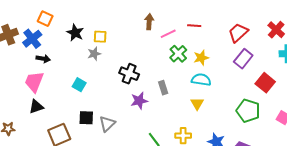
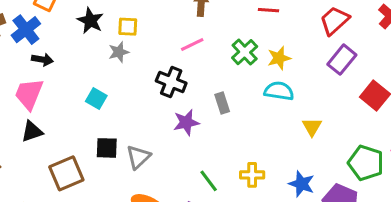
pink line: (168, 34) -> (192, 45), moved
yellow triangle: (197, 104) -> (312, 127), moved
green pentagon: (248, 111) -> (366, 163), moved

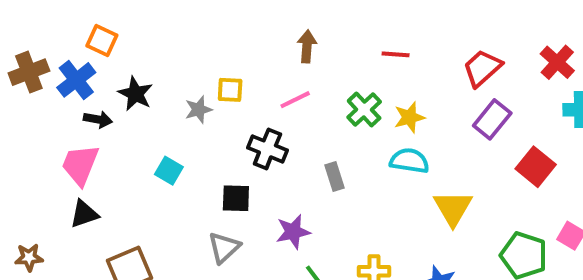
black star: (90, 21) -> (135, 94), moved
yellow square: (128, 27) -> (230, 90), moved
purple star: (186, 122) -> (293, 232), moved
yellow triangle: (312, 127) -> (453, 208), size x1.5
black square: (107, 148) -> (236, 198), moved

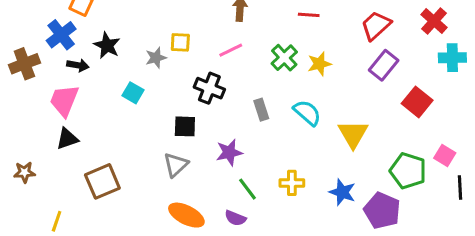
brown cross: (29, 72) -> (24, 64), moved
cyan semicircle: (409, 161) -> (307, 113), moved, turned 32
cyan square: (169, 171) -> (133, 93), moved

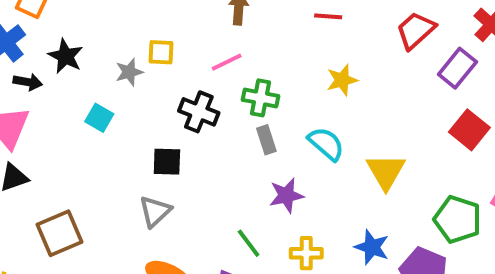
green cross: (284, 58) -> (260, 98), moved, turned -36
purple rectangle: (384, 65) -> (457, 68), moved
purple star: (229, 152) -> (286, 195), moved
yellow cross: (292, 183) -> (306, 253), moved

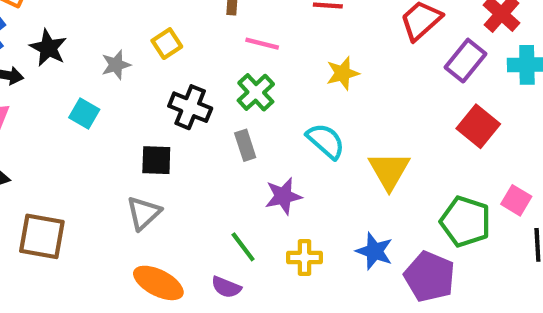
yellow square: (161, 52) -> (167, 44), moved, turned -36
pink line: (227, 62) -> (262, 44), moved, turned 40
green cross: (260, 98) -> (256, 92), turned 36
gray rectangle: (266, 140) -> (245, 145), moved
brown square: (60, 233) -> (42, 236), turned 33

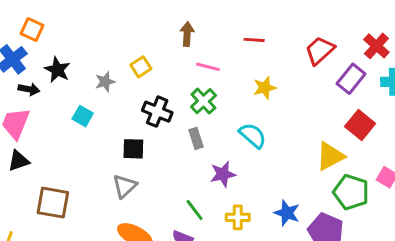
yellow triangle: (389, 171) -> (330, 156), moved, turned 32

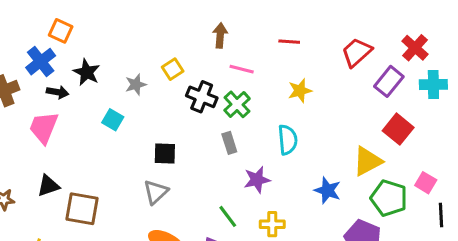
black cross: (157, 112) -> (202, 97), moved
cyan semicircle: (253, 135) -> (288, 140), turned 44
black triangle: (19, 161) -> (48, 186), moved
blue star: (287, 213) -> (328, 190), moved

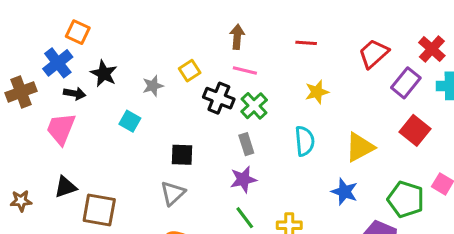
pink line: (242, 69) -> (245, 71), moved
yellow triangle: (367, 161) -> (360, 147), moved
purple star: (257, 180) -> (243, 179), moved

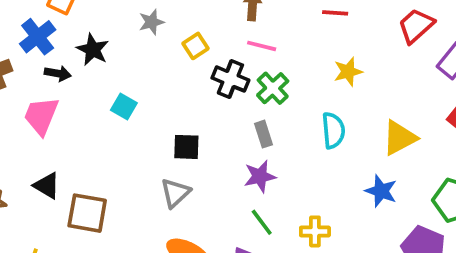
gray star: (153, 86) -> (151, 22), moved
black triangle: (65, 187) -> (47, 186), turned 50

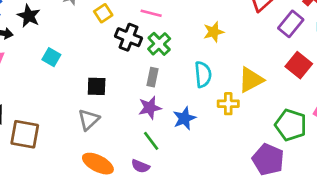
gray rectangle: (264, 134) -> (152, 77), turned 30
blue star: (381, 191) -> (184, 118), moved, turned 30
yellow cross: (315, 231) -> (228, 104), moved

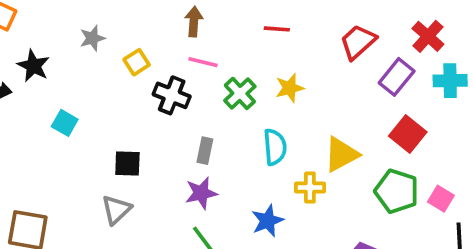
green cross: (159, 44) -> (240, 93), moved
blue star: (184, 118) -> (268, 221), moved
green pentagon: (291, 125) -> (397, 191), moved

